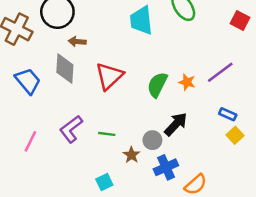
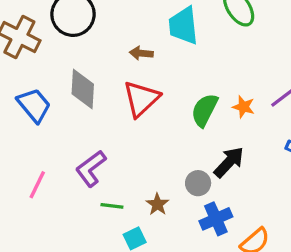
brown arrow: (77, 41) -> (141, 53), moved
green line: (107, 134) -> (112, 206), moved
brown star: (131, 155) -> (157, 204), moved

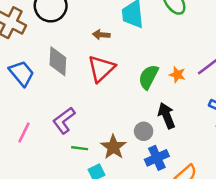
black arrow: (229, 162) -> (167, 116), turned -65
brown star: (157, 204) -> (113, 147), size x1.5

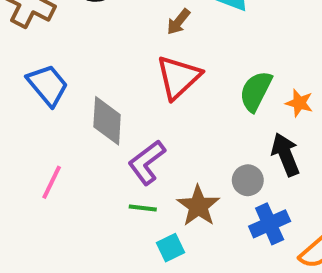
brown arrow: (101, 35) -> (178, 22), turned -56
gray diamond: (58, 61) -> (107, 121), moved
orange star: (177, 75) -> (299, 103), moved
purple L-shape: (64, 120) -> (147, 162), moved

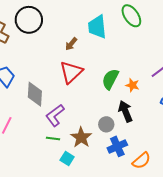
cyan square: (170, 248) -> (67, 159), turned -32

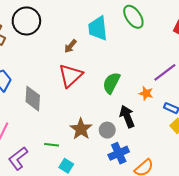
orange star: (132, 85) -> (146, 93), moved
purple L-shape: (55, 115) -> (18, 158), moved
brown star: (81, 137) -> (81, 129), moved

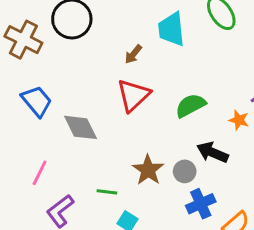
green semicircle: (111, 83) -> (190, 105), turned 35
gray diamond: (33, 99) -> (81, 127), turned -30
black arrow: (127, 116) -> (212, 152), turned -45

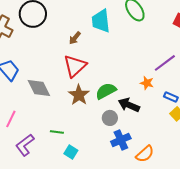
green semicircle: (190, 105) -> (106, 91), moved
brown star: (148, 170) -> (79, 95), moved

